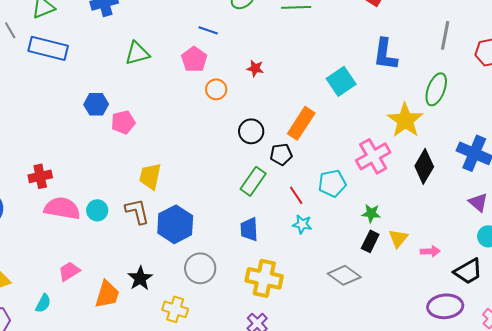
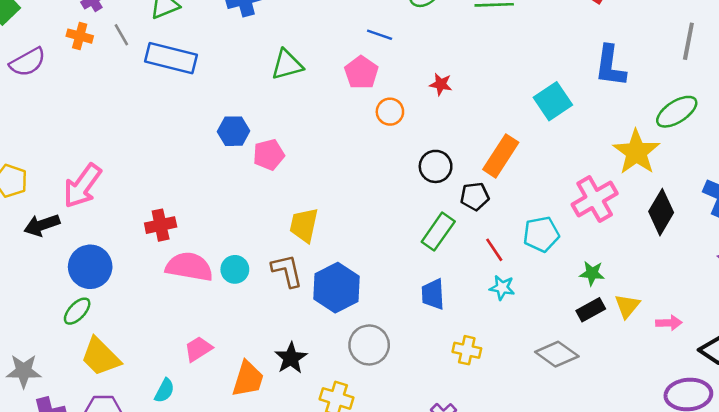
green ellipse: (436, 89) -> (677, 112), turned 36
black rectangle: (370, 241) -> (591, 310), turned 35
yellow cross: (264, 278) -> (467, 350), moved, size x0.6

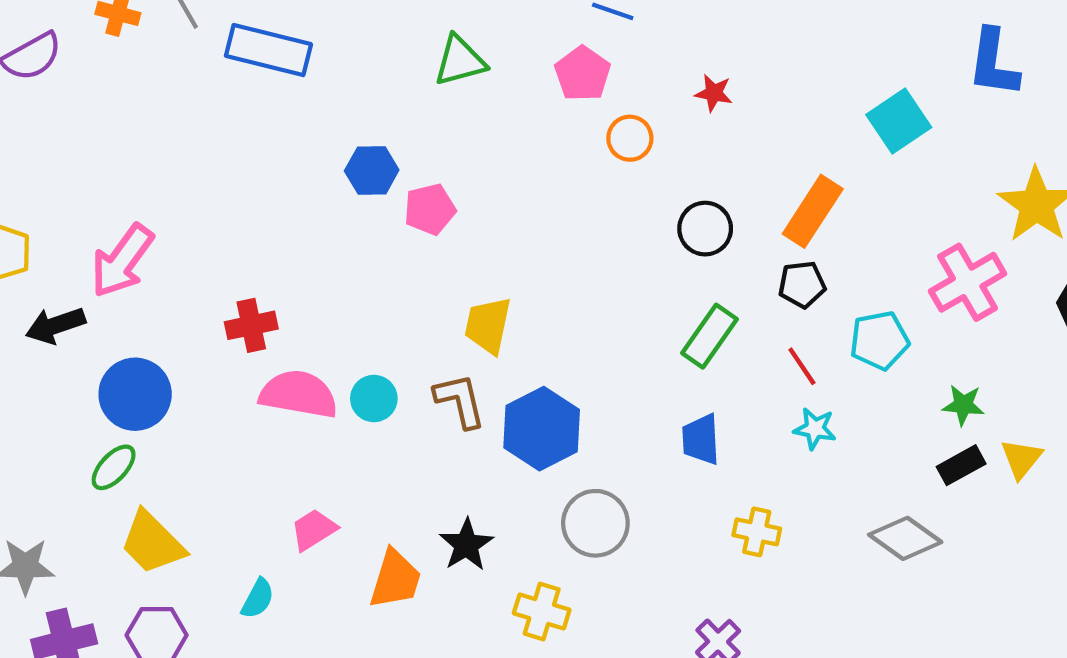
black pentagon: (475, 196) -> (802, 284), moved

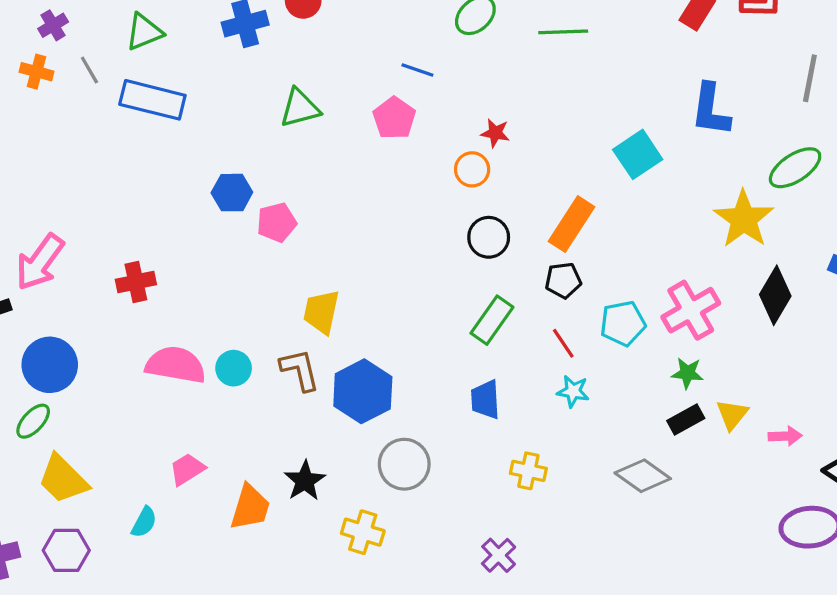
orange circle: (630, 138) -> (472, 169), moved
pink cross: (968, 282) -> (691, 310), moved
red cross: (251, 325) -> (136, 282), moved

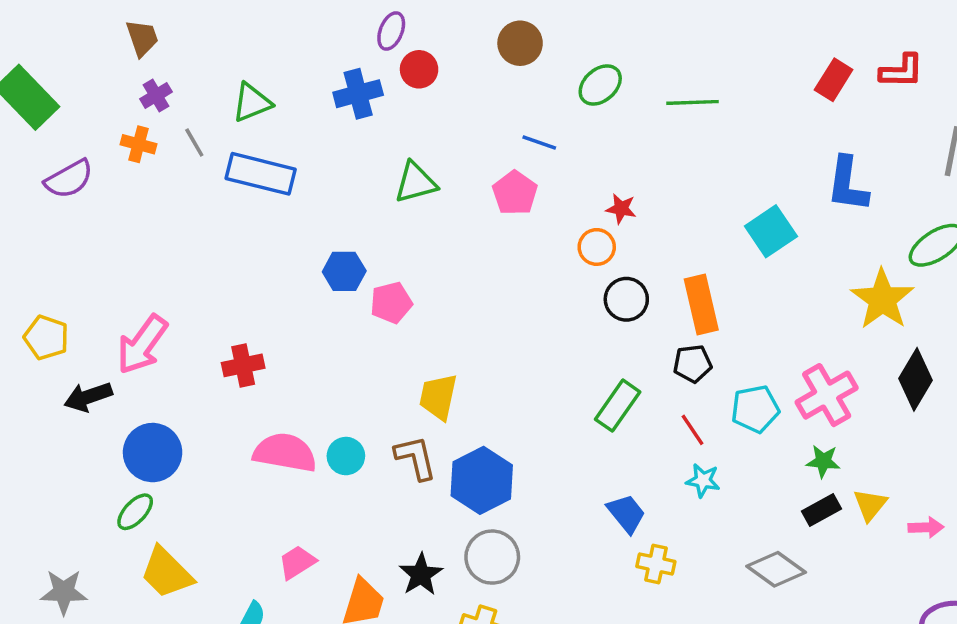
orange rectangle: (571, 224) -> (701, 304), turned -46
black circle: (489, 237) -> (626, 299), moved
blue trapezoid: (485, 400) -> (626, 514), moved, turned 144
gray circle: (404, 464) -> (492, 557), moved

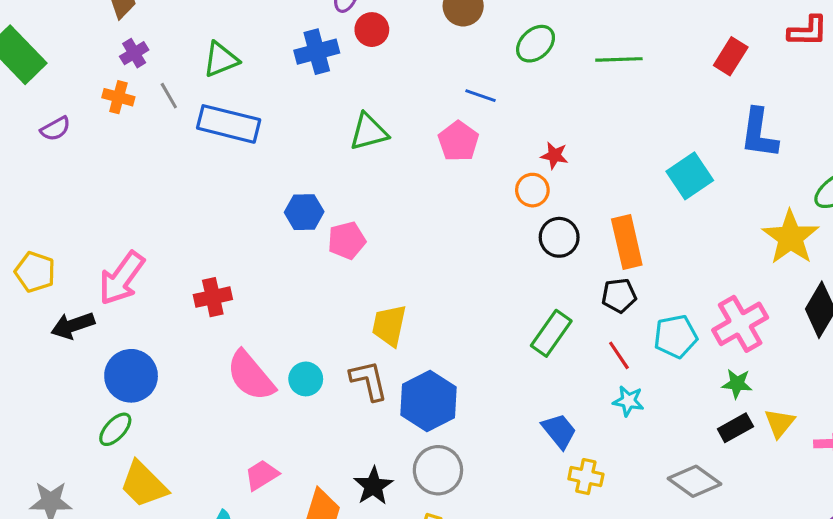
red rectangle: (834, 80) -> (731, 56), moved
purple semicircle: (69, 179) -> (55, 129), size x0.7
pink semicircle: (285, 453) -> (251, 376), turned -140

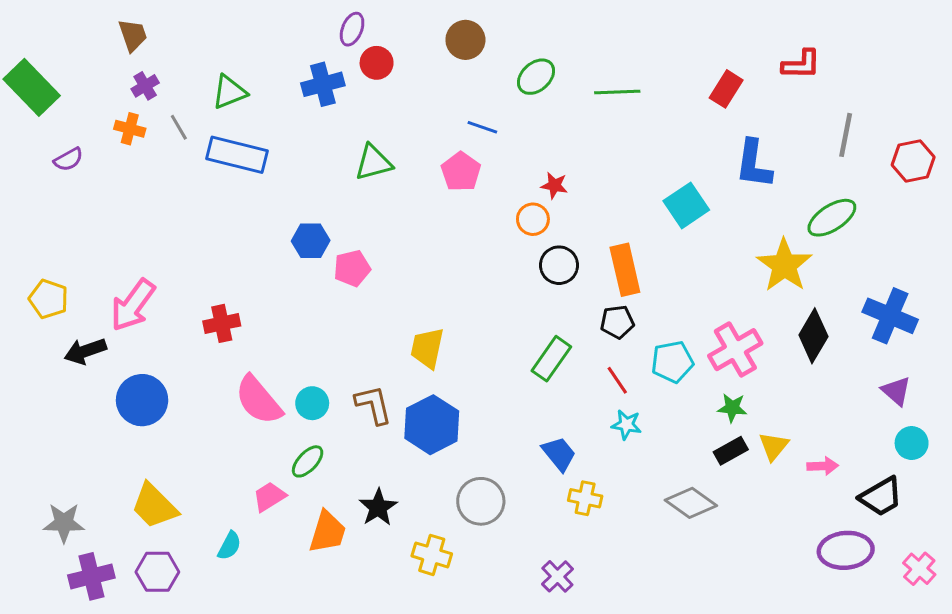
yellow trapezoid: (389, 325) -> (427, 348), moved
green ellipse: (115, 429) -> (308, 461), moved
gray circle: (438, 470) -> (481, 501), moved

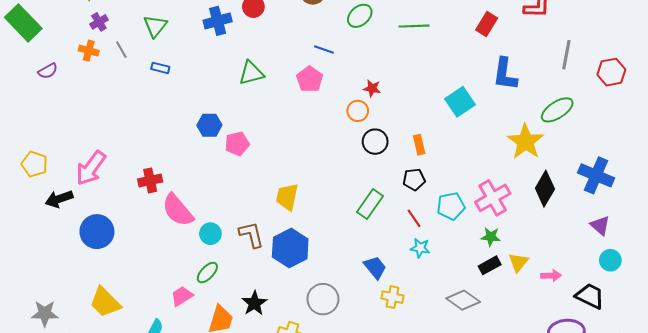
green triangle: (229, 92) -> (155, 26), turned -30
blue rectangle: (237, 155) -> (160, 68), size x0.5
orange rectangle: (625, 270) -> (419, 145), size x0.6
pink semicircle: (259, 400) -> (178, 210), moved
black trapezoid: (881, 497) -> (590, 296), turned -124

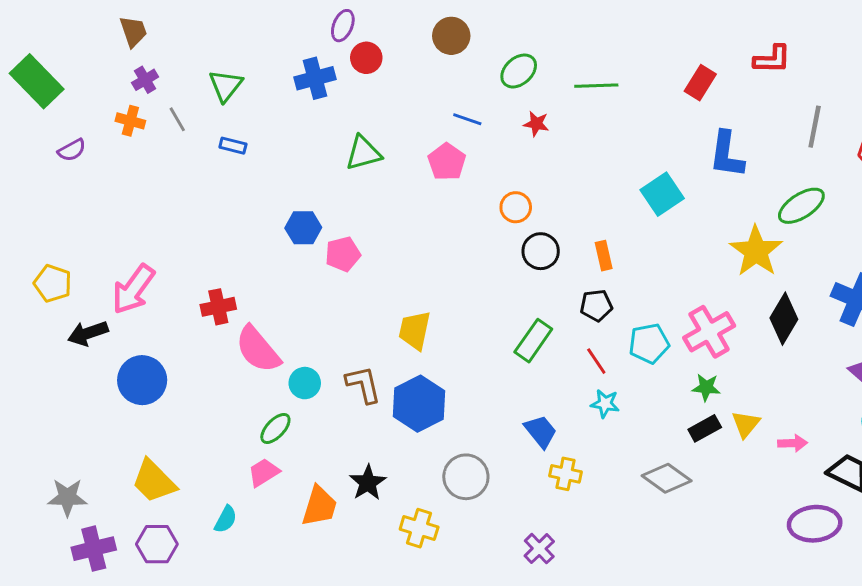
red star: (372, 88) -> (536, 124), moved
green ellipse: (207, 273) -> (275, 428), moved

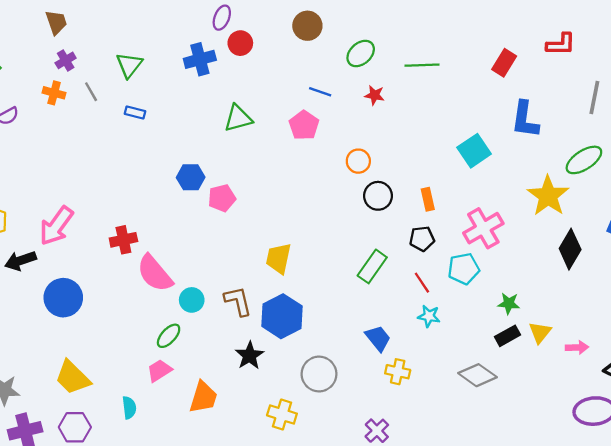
pink cross: (709, 332) -> (483, 228), moved
black star: (368, 483) -> (250, 355), moved
cyan semicircle: (226, 519) -> (129, 408), turned -35

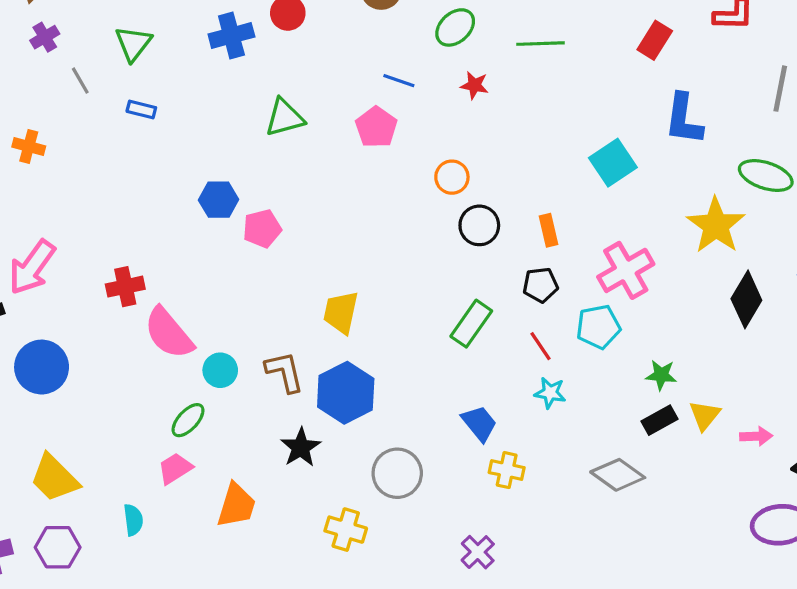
orange cross: (54, 93) -> (29, 147), moved
green ellipse: (584, 160) -> (766, 176), turned 51

